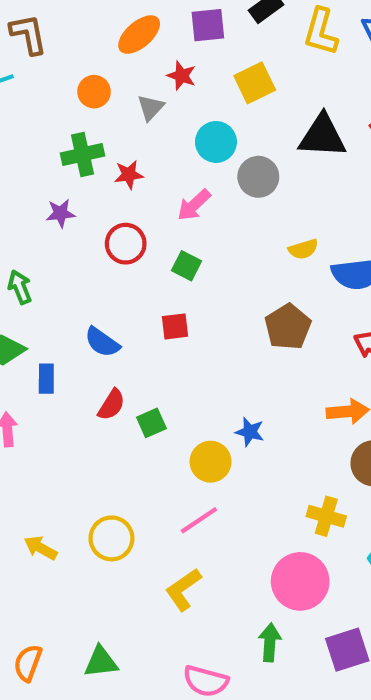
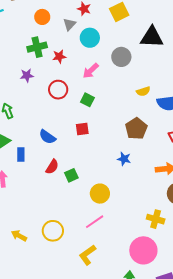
cyan circle: (216, 142) -> (90, 38), moved
blue star: (250, 432) -> (124, 159), moved

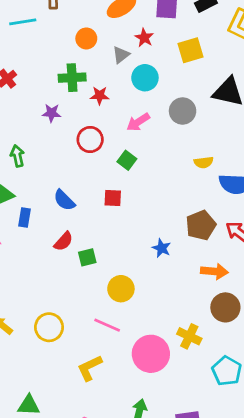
brown pentagon: (136, 129) -> (201, 225), moved
pink line: (95, 222) -> (107, 325), turned 48
pink circle: (143, 250) -> (151, 354), moved

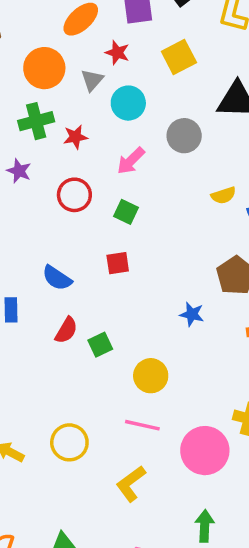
orange circle: (86, 38) -> (44, 68), size x1.5
purple star: (52, 113) -> (19, 171), turned 30

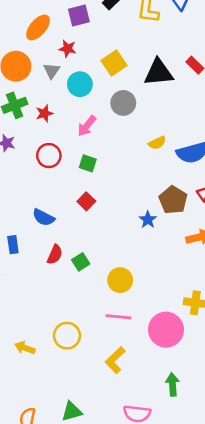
yellow square: (179, 57) -> (114, 63), moved
red square: (118, 263) -> (86, 201), turned -30
blue star: (192, 314) -> (148, 220), moved, turned 30

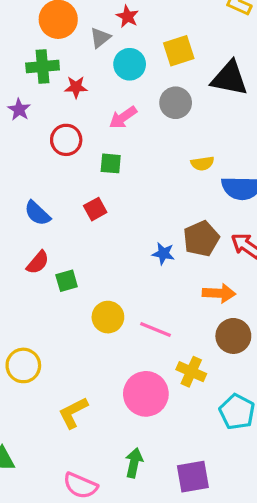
green square: (88, 163) -> (111, 163), turned -30
blue star: (148, 220) -> (163, 254), turned 30
pink line: (118, 317) -> (156, 330), moved

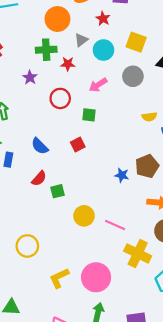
gray triangle: (100, 38) -> (81, 40), moved
yellow square: (179, 51) -> (136, 42), turned 36
yellow cross: (191, 372) -> (138, 253), size x1.4
pink circle: (146, 394) -> (96, 277), moved

